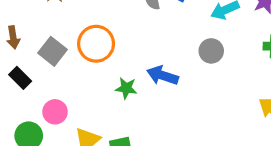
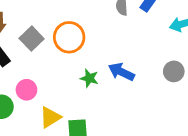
gray circle: (211, 51) -> (174, 71), moved

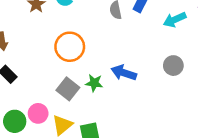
gray square: (32, 39) -> (68, 89), moved
pink circle: (26, 90) -> (38, 113), moved

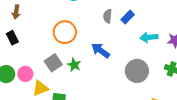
gray circle: (173, 66) -> (137, 71), size x1.5
blue arrow: (124, 73) -> (101, 50), moved

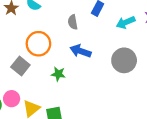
gray semicircle: (108, 16) -> (73, 22), moved
gray square: (53, 63) -> (20, 66), moved

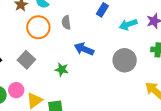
gray semicircle: (73, 22) -> (66, 22), moved
orange circle: (38, 44) -> (38, 27), moved

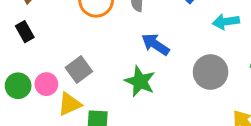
gray square: (26, 60) -> (79, 69), moved
green star: (62, 69) -> (140, 81), moved, size x1.5

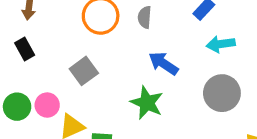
cyan arrow: (226, 22) -> (221, 44), moved
gray square: (79, 69) -> (84, 71), moved

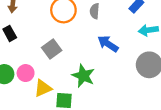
green star: (147, 103) -> (83, 76), moved

